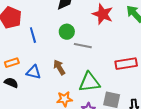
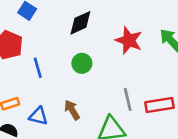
gray line: (83, 46) -> (128, 99), moved, turned 66

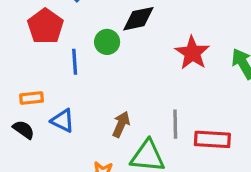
green circle: (82, 63) -> (107, 42), moved
brown arrow: (72, 110) -> (121, 124), moved, turned 42

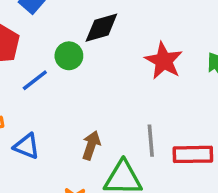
blue line: (75, 62) -> (35, 80), turned 60

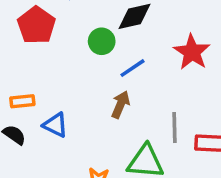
blue line: (35, 80) -> (133, 68), moved
brown arrow: (91, 145) -> (121, 105), moved

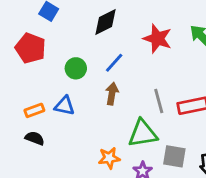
green circle: (102, 41) -> (76, 68), moved
blue triangle: (55, 125) -> (65, 106), moved

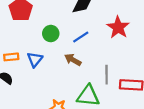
brown arrow: (112, 94) -> (73, 60), turned -84
blue triangle: (65, 106) -> (35, 59), turned 42

